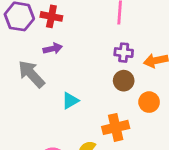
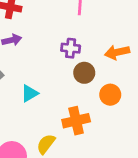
purple cross: (124, 53) -> (71, 48), moved

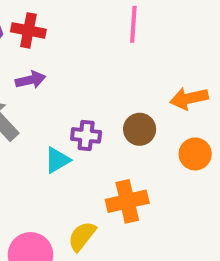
purple cross: (71, 48) -> (86, 135), moved
orange circle: (110, 95) -> (195, 154), moved

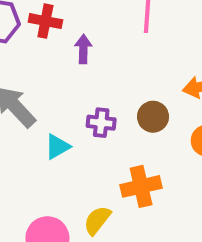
purple arrow: (31, 80) -> (83, 49), moved, turned -76
cyan triangle: (57, 160) -> (57, 147), moved

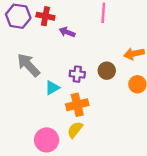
purple arrow: (83, 49) -> (67, 32), turned -70
orange cross: (141, 186) -> (77, 105), moved

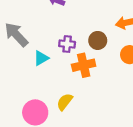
orange cross: (77, 105) -> (84, 65), moved

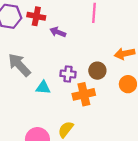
cyan triangle: (41, 58) -> (43, 88), turned 35

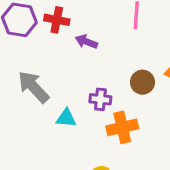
brown circle: (97, 71) -> (142, 82), moved

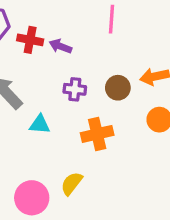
red cross: (57, 20) -> (30, 40), moved
purple cross: (100, 99) -> (75, 89), moved

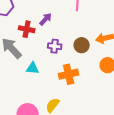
red cross: (30, 40) -> (27, 29), moved
purple arrow: (60, 46) -> (46, 19), turned 112

